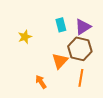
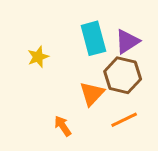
cyan rectangle: (61, 25) -> (93, 38), size x1.5
orange line: (81, 78) -> (124, 120), turned 54

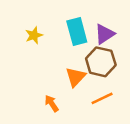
yellow star: (38, 57) -> (34, 35), moved

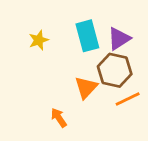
orange line: (102, 98) -> (128, 99), moved

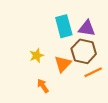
purple triangle: (119, 39) -> (87, 28), turned 42
yellow star: (39, 40) -> (37, 56), moved

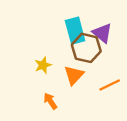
purple triangle: (87, 28) -> (102, 33), turned 30
brown hexagon: (84, 51) -> (86, 48), moved

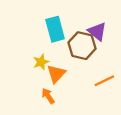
cyan rectangle: (75, 31) -> (55, 29), moved
orange triangle: (74, 75) -> (56, 74), moved

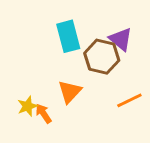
yellow star: (41, 62) -> (27, 106), moved
orange arrow: (48, 96) -> (44, 113), moved

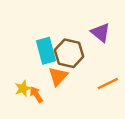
cyan rectangle: (68, 36) -> (46, 51), moved
brown hexagon: (102, 57) -> (69, 53), moved

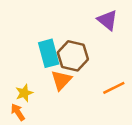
purple triangle: (101, 33) -> (107, 20), moved
orange arrow: (36, 94) -> (18, 112), moved

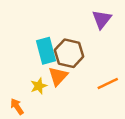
purple triangle: (107, 20) -> (102, 19), turned 30
yellow star: (24, 93) -> (39, 86), moved

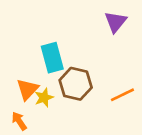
brown hexagon: (69, 53) -> (76, 84), moved
orange triangle: (58, 76) -> (27, 89), moved

